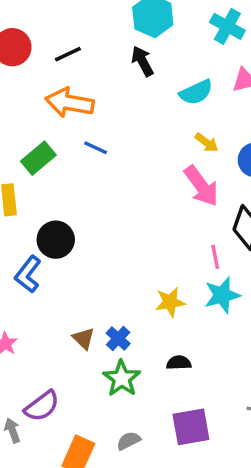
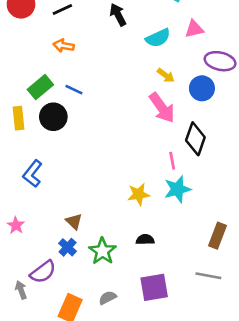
orange arrow: (70, 103) -> (64, 46), size x0.6
blue line: (96, 148) -> (74, 90), moved
black circle: (56, 240) -> (53, 117), moved
blue cross: (118, 338) -> (68, 247), moved

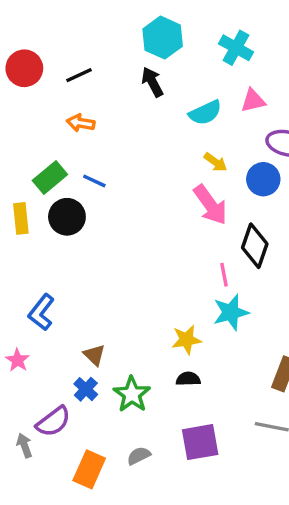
blue L-shape: (33, 174) -> (41, 312), moved
yellow star: (139, 194) -> (186, 340), moved

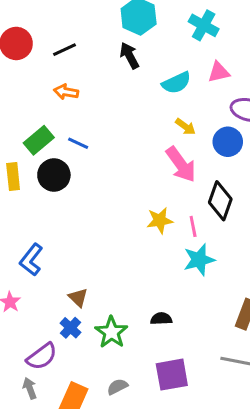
yellow star: (186, 340) -> (160, 220), moved
gray arrow: (24, 445) -> (30, 388), moved

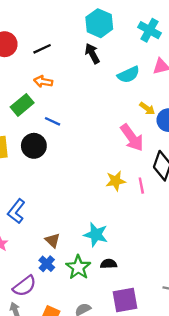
yellow arrow: (185, 127) -> (147, 108), moved
green rectangle: (39, 140) -> (22, 105), moved
cyan star: (199, 260) -> (96, 235), moved, turned 30
black semicircle: (161, 319) -> (109, 264), moved

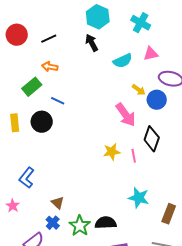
cyan star: (96, 235) -> (139, 198), moved
black semicircle: (109, 264) -> (106, 223), size x1.5

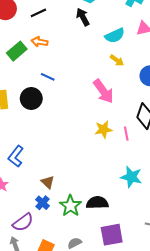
green rectangle: (32, 87) -> (17, 51), moved
yellow arrow: (139, 90) -> (117, 60), moved
pink arrow: (126, 115) -> (103, 91), moved

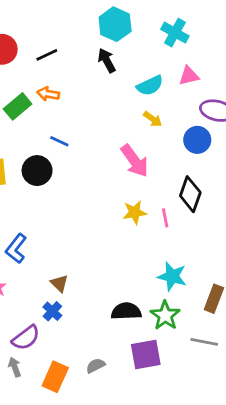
green star: (70, 206) -> (165, 315), moved

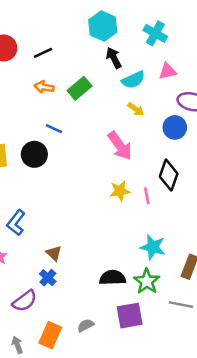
black arrow: (107, 60) -> (114, 58), moved
green rectangle: (18, 106) -> (80, 88), moved
gray arrow: (15, 367) -> (17, 345), moved

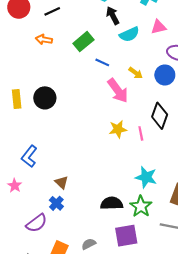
orange arrow: (44, 87) -> (44, 40), moved
yellow arrow: (136, 109) -> (136, 73), moved
blue line: (54, 129) -> (102, 62), moved

